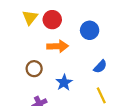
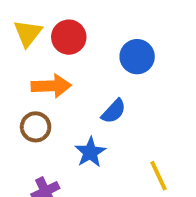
orange arrow: (58, 46) -> (51, 86), moved
blue semicircle: (100, 67) -> (114, 111), moved

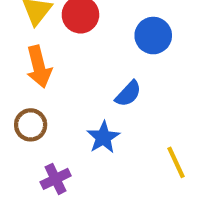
orange arrow: (51, 86) -> (39, 67), moved, turned 78
brown circle: (36, 127) -> (31, 125), moved

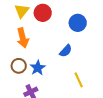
blue star: (103, 137) -> (38, 68), moved
yellow line: (176, 162) -> (79, 80), moved

